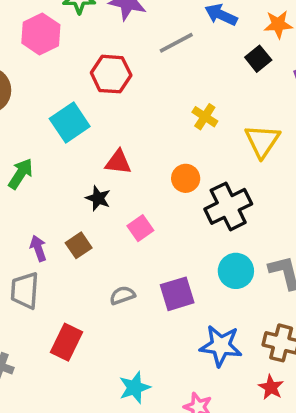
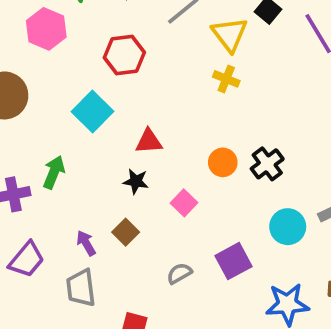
yellow triangle: (262, 141) -> (230, 34), moved
orange circle: (186, 178) -> (223, 162), moved
black cross: (228, 206) -> (267, 164), size x0.7

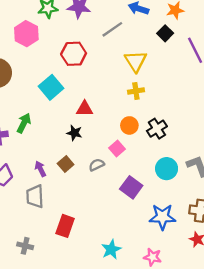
yellow triangle: (230, 34) -> (136, 61), moved
yellow cross: (226, 79) -> (136, 91), moved, turned -35
pink square: (184, 203) -> (117, 149), moved
purple square: (234, 261) -> (131, 187), turned -30
gray semicircle: (179, 273) -> (97, 165), moved

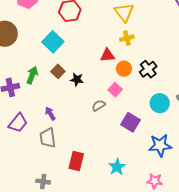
red triangle: (84, 109) -> (108, 55), moved
brown square: (66, 164) -> (58, 71), moved
cyan star: (111, 249) -> (117, 167), moved

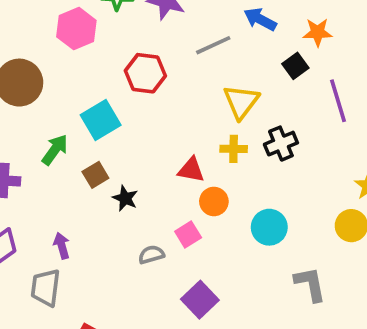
black cross: (148, 69) -> (281, 144), moved
green arrow: (32, 75) -> (55, 150), moved
cyan circle: (160, 103) -> (269, 227), moved

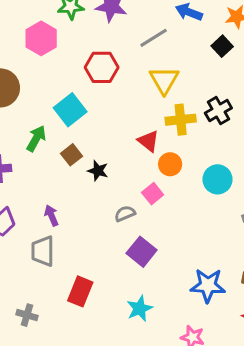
yellow triangle: (241, 102) -> (164, 80), moved
yellow cross: (234, 149) -> (181, 120), size x1.4
red triangle: (191, 170) -> (148, 141), turned 35
purple square: (200, 300) -> (142, 252), moved

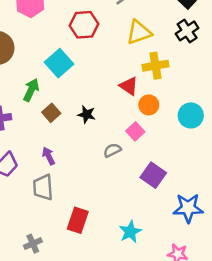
yellow triangle: (164, 80) -> (139, 32), turned 44
black cross: (218, 110) -> (187, 31), moved
brown square: (72, 155) -> (51, 113), moved
purple square: (142, 252) -> (153, 175), moved
gray cross: (27, 315) -> (33, 244), turned -36

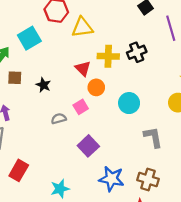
black cross: (187, 31) -> (137, 52), moved
yellow triangle: (139, 32) -> (82, 27), moved
brown square: (51, 113) -> (15, 78), turned 32

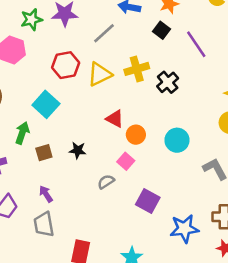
yellow cross: (108, 56) -> (137, 69), moved

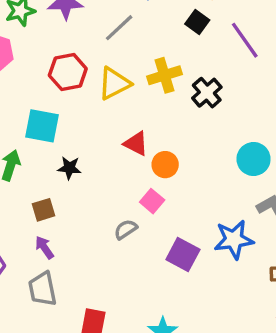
cyan square: (46, 104) -> (42, 126), turned -30
cyan circle: (177, 140) -> (254, 159), moved
black star: (78, 150) -> (69, 168), moved
brown square: (44, 153) -> (44, 210), moved
blue star: (184, 229) -> (234, 239), moved

